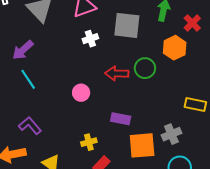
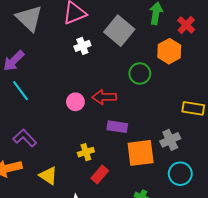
gray square: (127, 25) -> (119, 31), turned 36
red arrow: (117, 73) -> (104, 97), moved

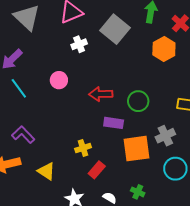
green circle: (140, 73) -> (138, 101), moved
pink circle: (75, 102) -> (59, 80), moved

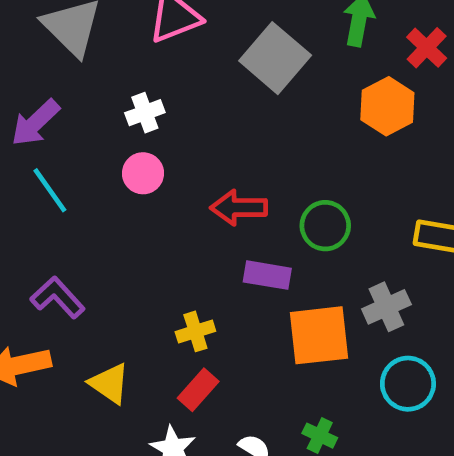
white cross: (79, 44) -> (145, 113), moved
red rectangle: (97, 170) -> (198, 390), moved

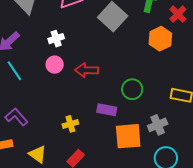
red arrow: (239, 208) -> (87, 70), moved
yellow cross: (195, 331) -> (70, 124), moved

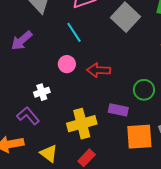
white cross: (56, 39) -> (42, 92), moved
cyan line: (14, 71) -> (74, 32), moved
yellow cross: (70, 124) -> (82, 124), size x1.8

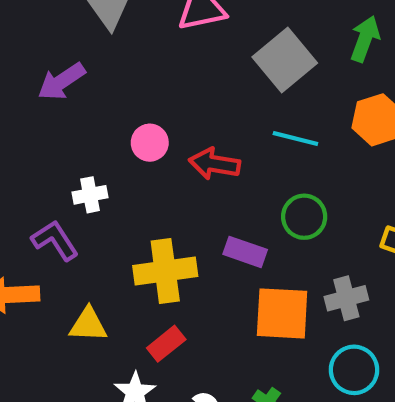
cyan line: (74, 32) -> (295, 139), moved, turned -50
yellow triangle: (49, 154) -> (88, 325), turned -42

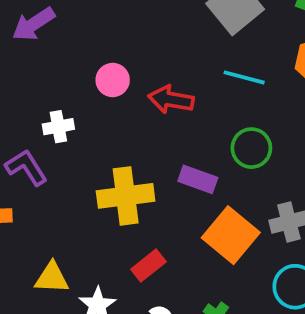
orange square: (282, 313) -> (231, 235), turned 36
yellow triangle: (88, 325) -> (52, 278), moved
red rectangle: (166, 344) -> (148, 265), moved

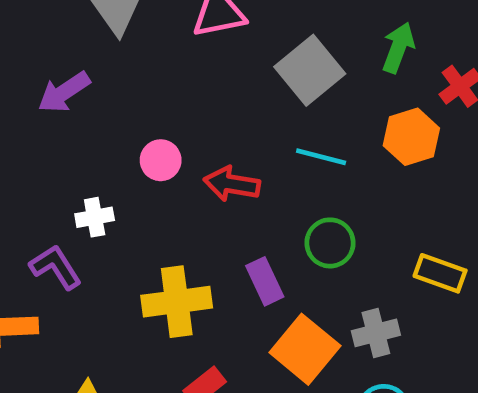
purple rectangle: (198, 179) -> (265, 281), turned 45

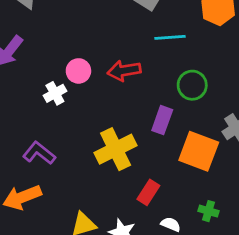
white cross: (95, 217) -> (55, 93), moved
purple rectangle: (265, 281) -> (162, 120), turned 64

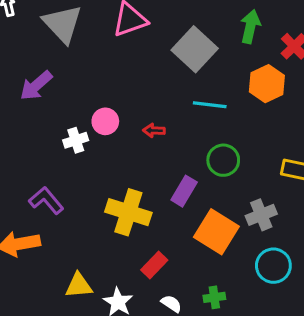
red arrow: (124, 71) -> (154, 130), size x0.6
yellow cross: (116, 149) -> (128, 212), turned 33
green cross: (209, 211) -> (214, 297), turned -36

